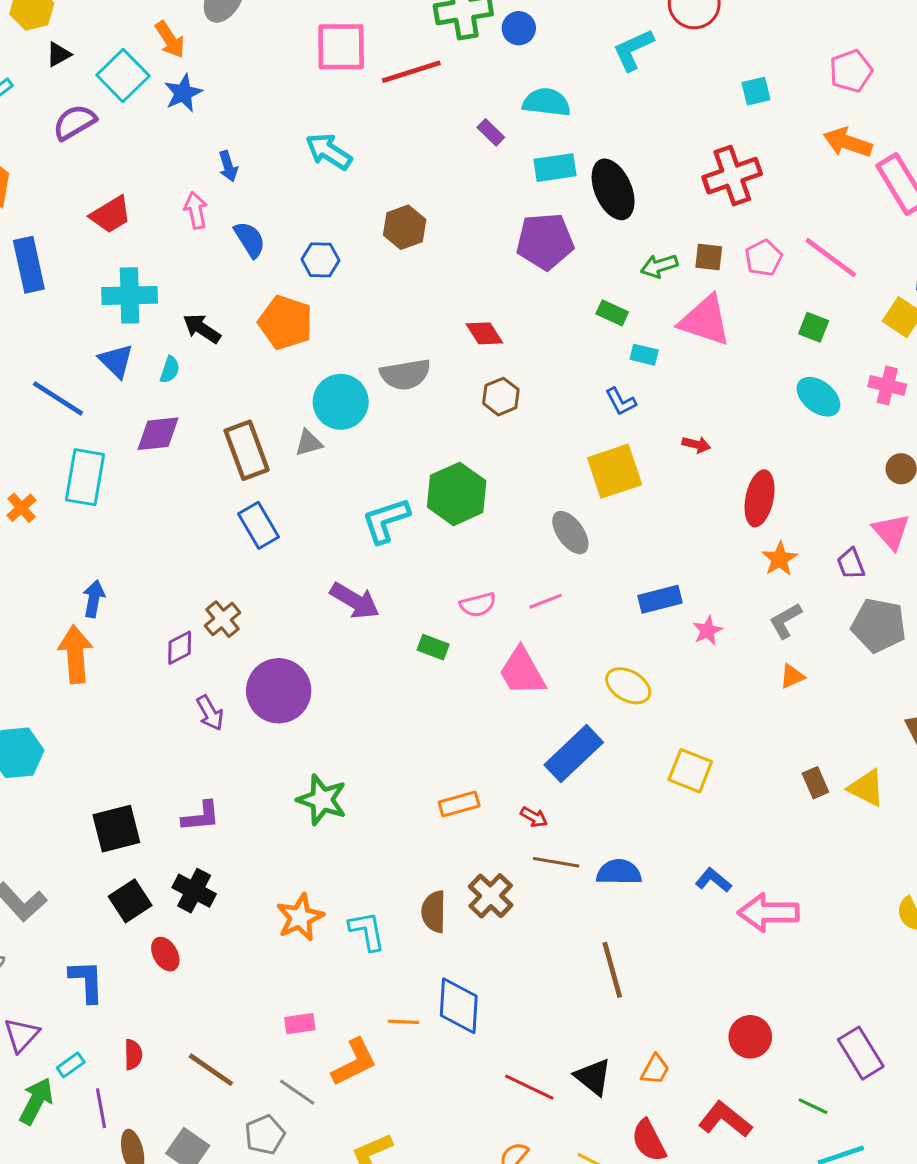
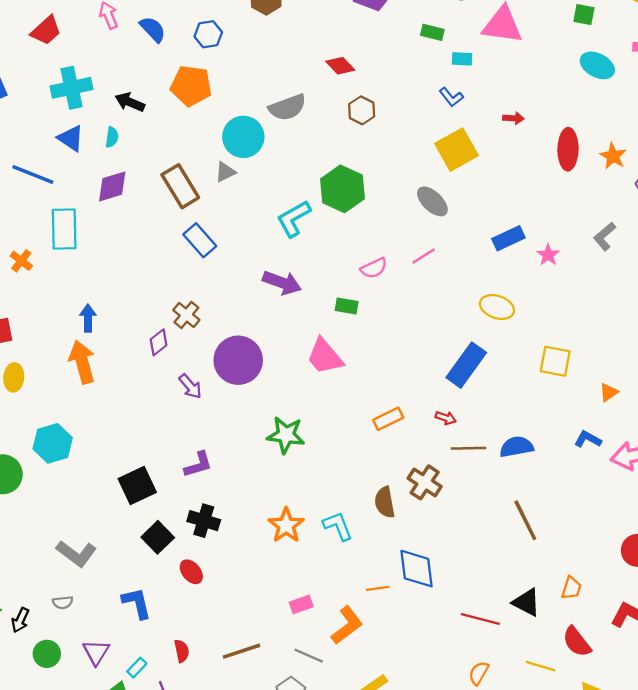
orange star: (780, 559) -> (613, 156), moved
pink trapezoid: (522, 672) -> (325, 357), moved
orange triangle: (792, 676) -> (609, 392), moved
brown line: (211, 1070) -> (242, 651), turned -42

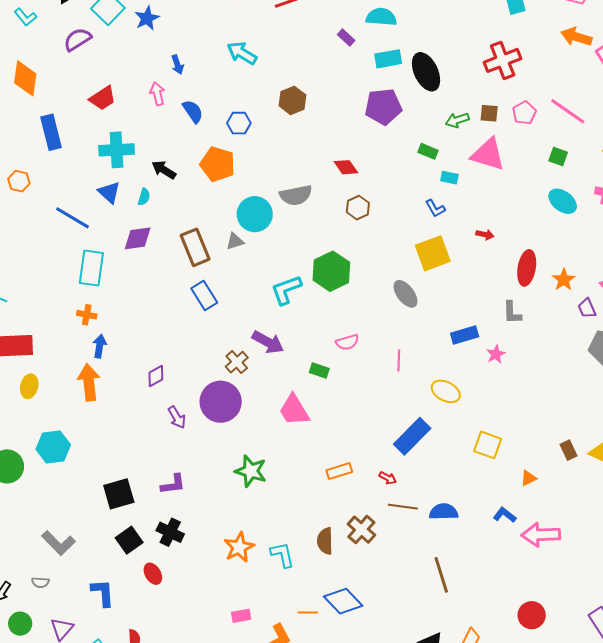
gray L-shape: (605, 236) -> (512, 313), moved, turned -60
pink line: (424, 256) -> (399, 360), moved, turned -65
orange cross: (21, 261) -> (87, 315), moved, turned -36
brown cross: (186, 315) -> (237, 362), moved
blue diamond: (417, 569) -> (343, 601), turned -45

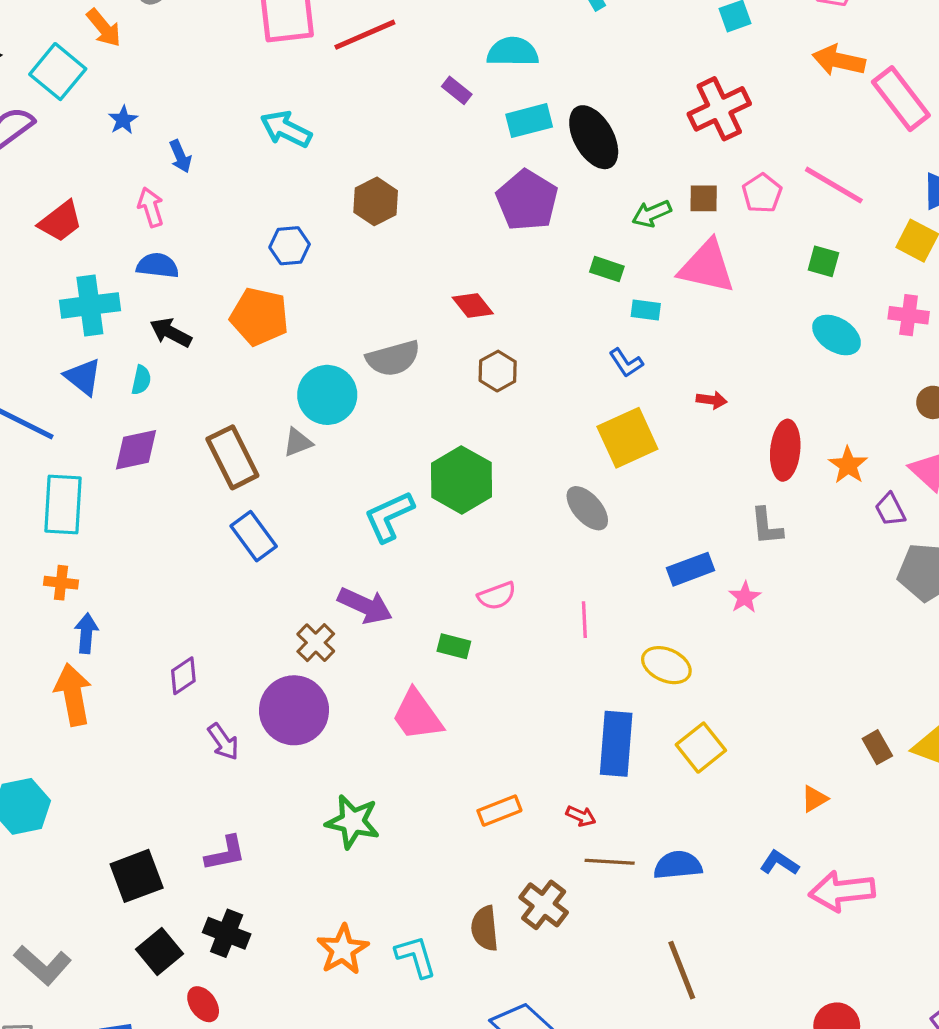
blue star: (147, 18) -> (123, 120), moved, size x0.7
purple pentagon: (383, 107) -> (527, 200), turned -30
blue semicircle: (193, 111) -> (158, 266), moved, turned -45
blue rectangle: (412, 436) -> (616, 744), turned -36
yellow square: (488, 445) -> (701, 748), moved, turned 36

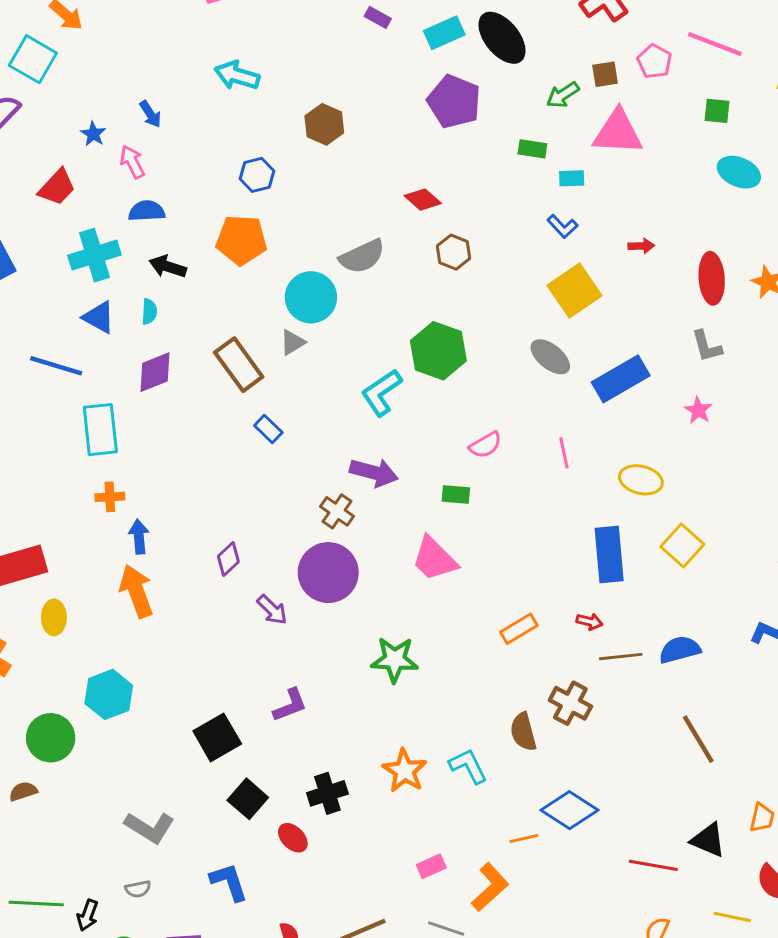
blue star: (123, 120) -> (93, 134), moved
blue rectangle: (254, 536) -> (268, 429), size x0.7
blue rectangle: (691, 569) -> (621, 379), moved, size x1.4
black cross: (227, 933) -> (327, 793), moved, turned -30

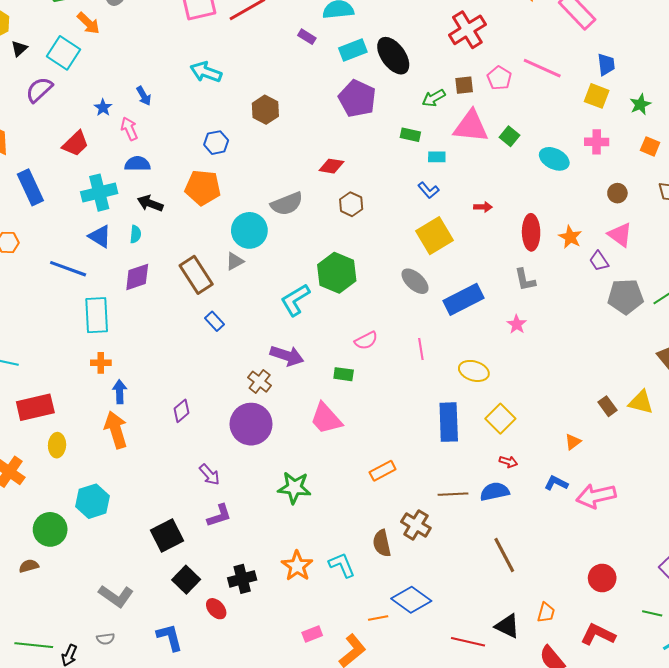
green square: (717, 111) -> (509, 136), moved, turned 30
red diamond: (423, 200) -> (331, 166), turned -35
purple arrow: (272, 610) -> (210, 475), moved
red arrow: (589, 622) -> (508, 462), moved

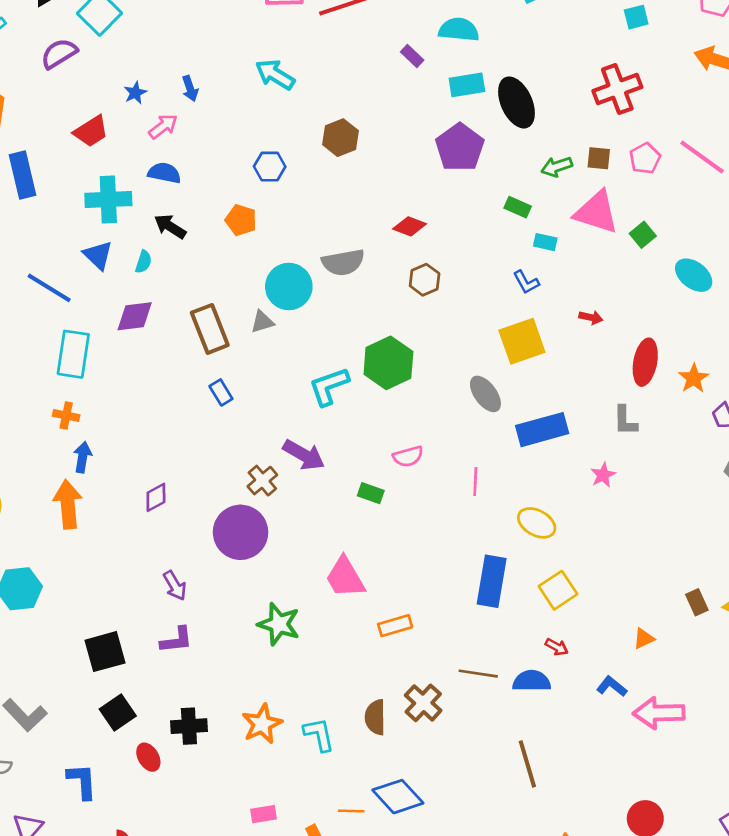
pink arrow: (129, 129) -> (163, 126), turned 65
orange pentagon: (203, 188) -> (241, 220), size x0.7
pink trapezoid: (326, 419) -> (345, 577), moved

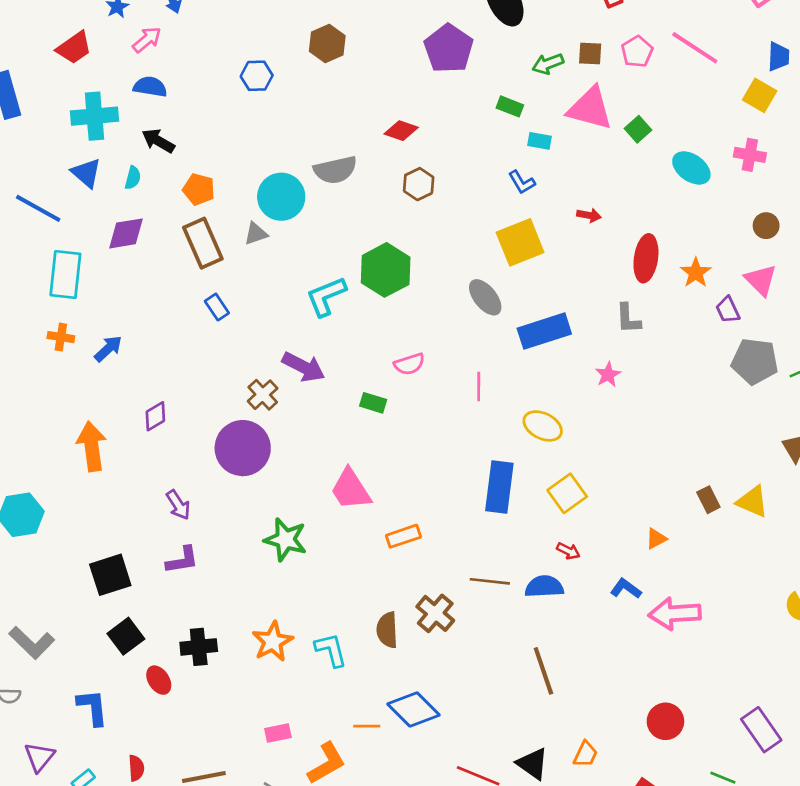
orange pentagon: (241, 220) -> (199, 189), moved
blue arrow: (83, 457) -> (108, 349), moved, turned 40
orange arrow: (68, 504) -> (92, 446), moved

